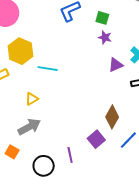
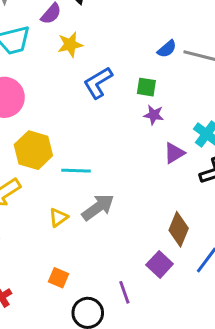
gray arrow: (29, 127) -> (98, 207), moved
orange square: (12, 152) -> (58, 278), moved

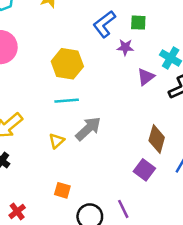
blue L-shape: (98, 83) -> (104, 24), moved
green square: (146, 87) -> (138, 23), moved
yellow hexagon: (33, 150) -> (67, 64), moved
purple line: (124, 292) -> (123, 209), moved

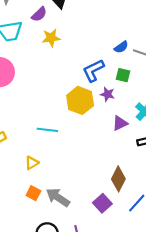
yellow hexagon: (67, 64) -> (80, 100), moved
gray arrow: (88, 129) -> (58, 197), moved, turned -115
orange square: (62, 190) -> (33, 193), moved

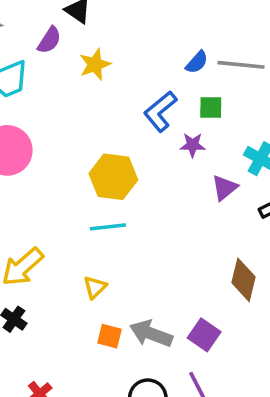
yellow star: (51, 38) -> (95, 64), moved
yellow hexagon: (80, 100) -> (113, 177), moved
purple square: (102, 203) -> (204, 335), moved

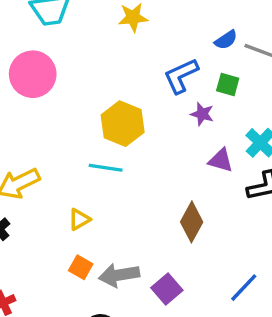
purple triangle: (224, 188) -> (221, 160), turned 40
brown diamond: (244, 280) -> (192, 222), moved
gray arrow: (151, 334) -> (119, 275), turned -45

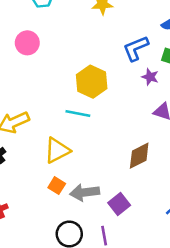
pink circle: (33, 74) -> (27, 43), size x0.7
yellow triangle: (79, 219) -> (57, 150), size x1.6
brown diamond: (192, 222) -> (139, 156), turned 32

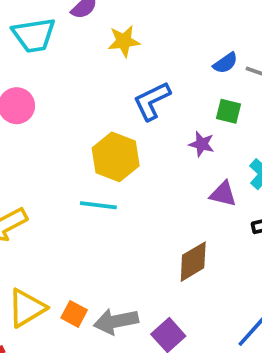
blue L-shape: (136, 48) -> (152, 101), moved
yellow triangle: (57, 150) -> (27, 308), moved

